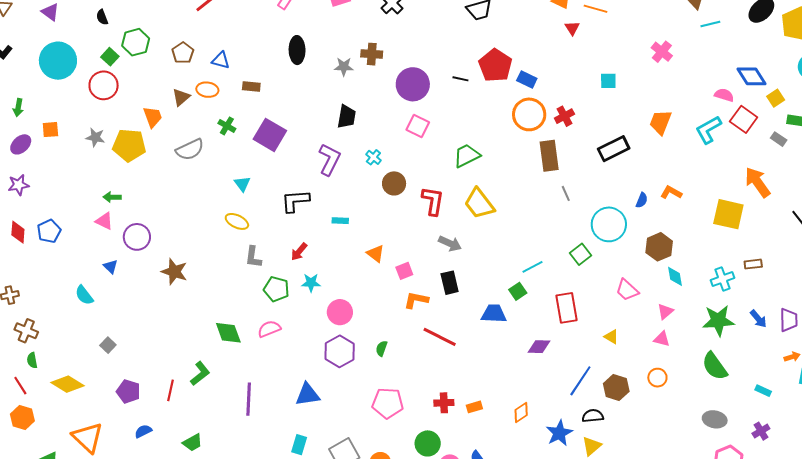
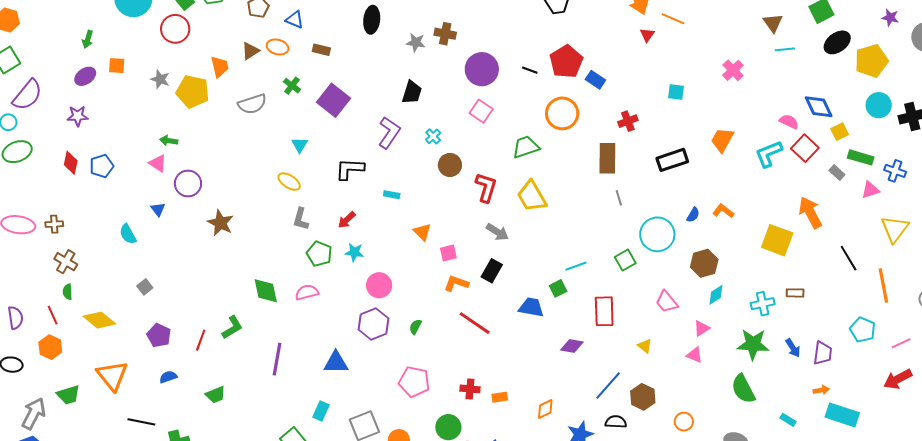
orange circle: (529, 114) -> (562, 113), moved
cyan diamond: (675, 276) -> (716, 295), turned 60
black rectangle: (450, 283) -> (492, 271), turned 35
orange circle: (657, 378) -> (684, 422), moved

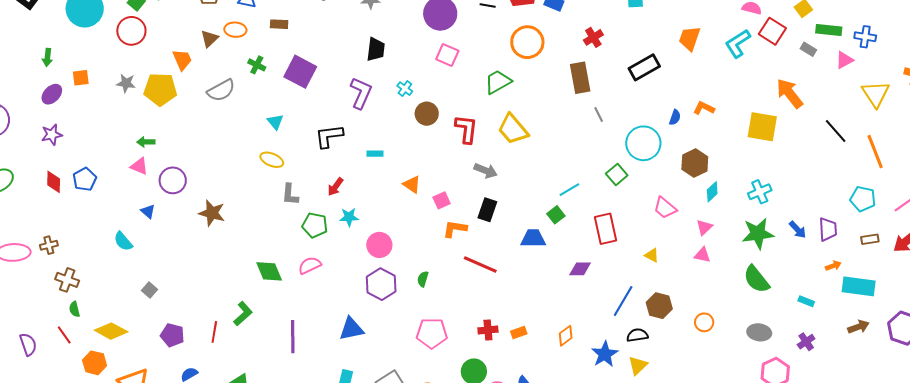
brown rectangle: (795, 293) -> (870, 239), moved
orange hexagon: (50, 347) -> (95, 363), moved

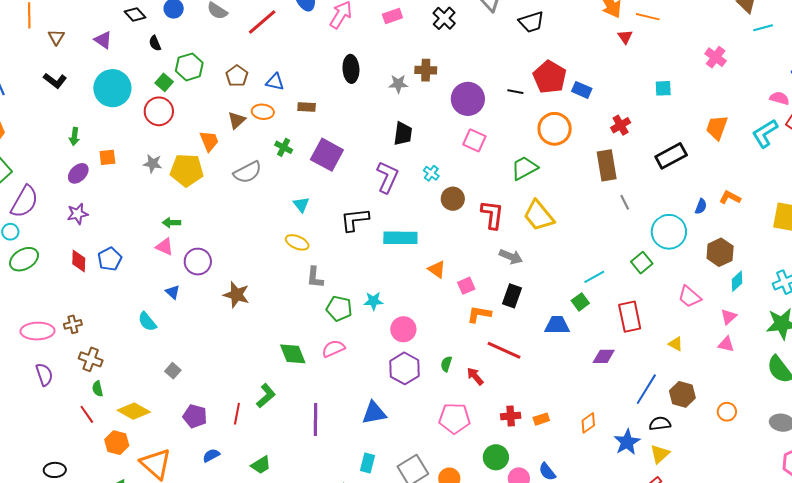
cyan rectangle: (375, 154) -> (400, 238), size x2.0
red arrow: (335, 187) -> (475, 376), moved, turned 102
purple semicircle: (28, 344) -> (44, 375), moved

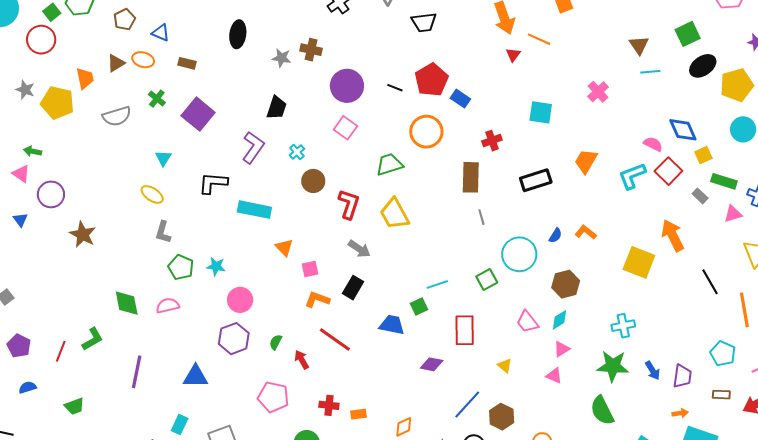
cyan square: (663, 88) -> (541, 112), size x1.4
cyan diamond: (737, 281) -> (559, 320), moved

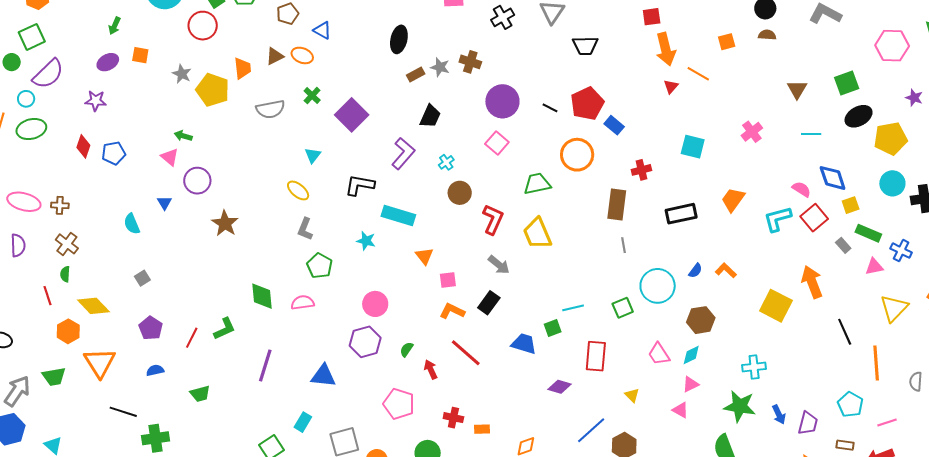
brown rectangle: (187, 63) -> (416, 74), moved, turned -48
cyan line: (650, 72) -> (811, 134), moved
cyan star: (216, 266) -> (366, 241), moved

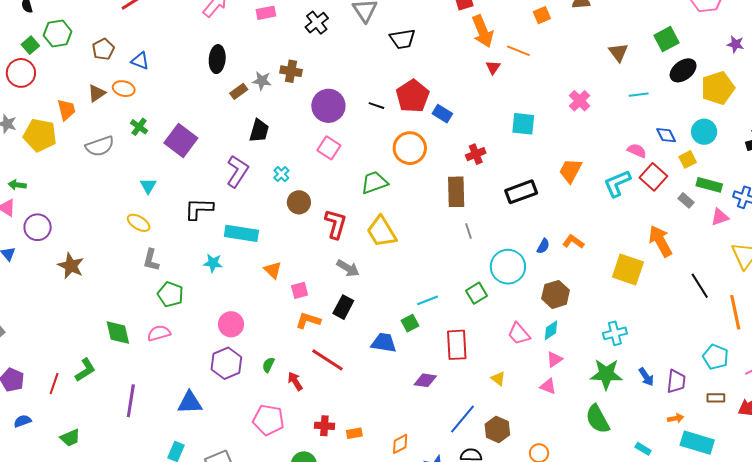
blue diamond: (833, 178) -> (666, 135), size x0.7
cyan circle: (892, 183) -> (704, 132), moved

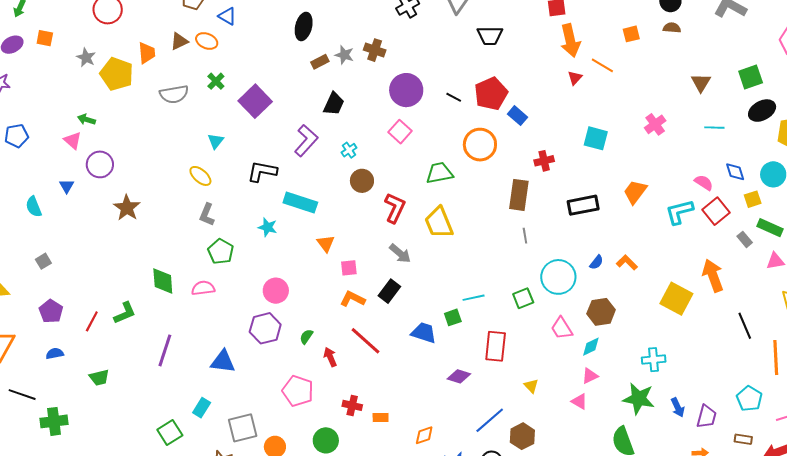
pink trapezoid: (519, 334) -> (562, 328), moved

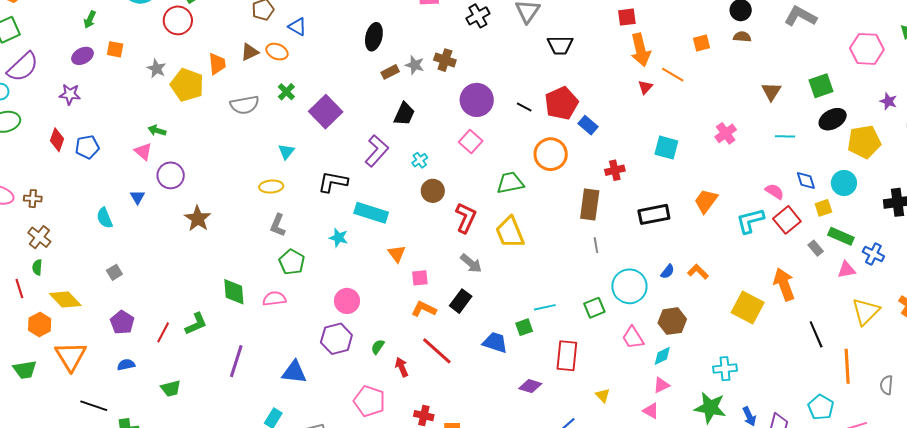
yellow ellipse: (200, 176) -> (271, 187), turned -45

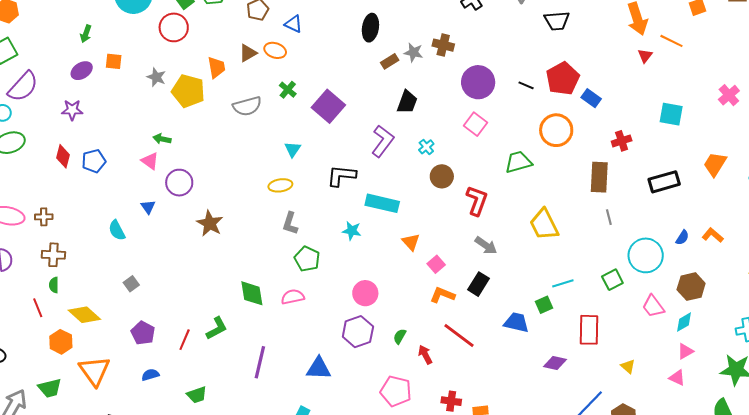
yellow trapezoid: (510, 232) -> (544, 224), moved
brown cross: (39, 237) -> (53, 255), turned -30
pink square: (420, 278) -> (436, 264), turned -30

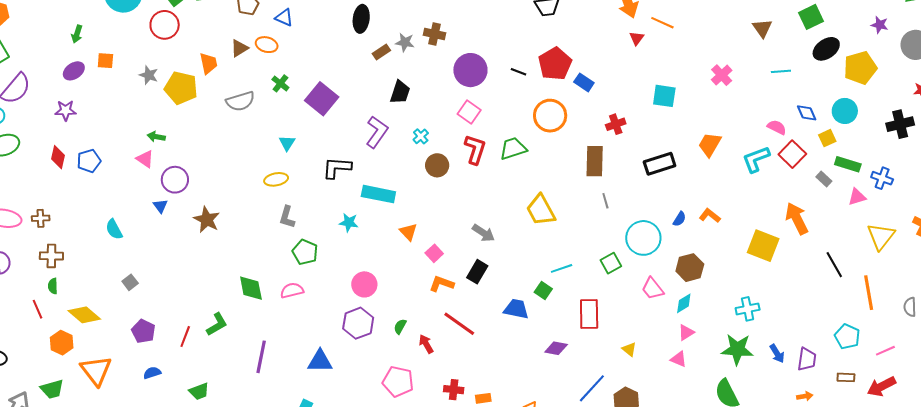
red L-shape: (477, 201) -> (475, 149), moved
blue triangle: (148, 207) -> (160, 206), moved
green square: (544, 305) -> (543, 290), turned -30

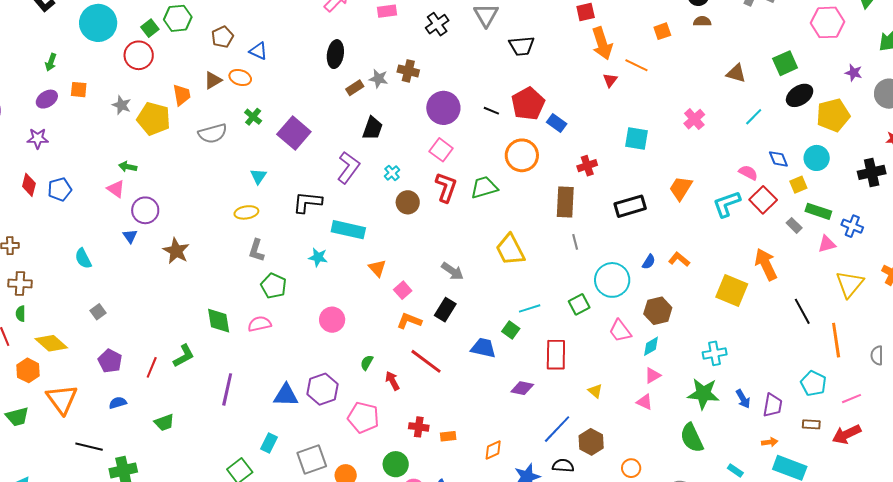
brown triangle: (762, 28) -> (736, 73), turned -40
cyan line: (781, 71) -> (754, 117), turned -42
purple hexagon: (358, 323) -> (322, 389), moved

